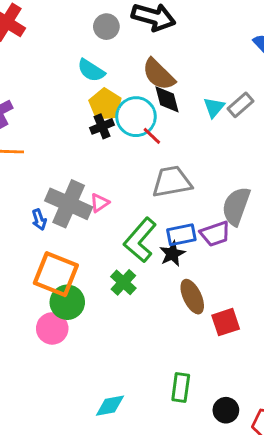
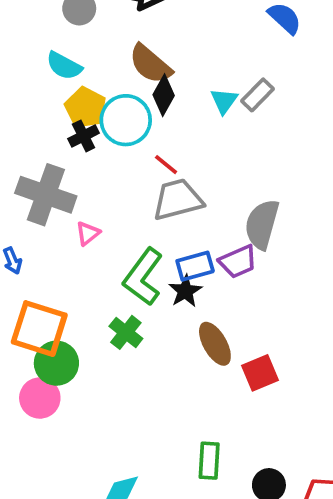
black diamond: (167, 99) -> (164, 95), turned 48
red line: (152, 136) -> (166, 165), moved
gray cross: (69, 204) -> (46, 195), moved

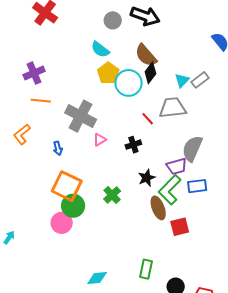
black cross: (83, 136) -> (133, 145), moved
red line: (166, 165) -> (148, 119), moved
gray trapezoid: (178, 200) -> (173, 108), moved
blue rectangle: (195, 266) -> (197, 186), moved
green L-shape: (143, 277) -> (170, 190), moved

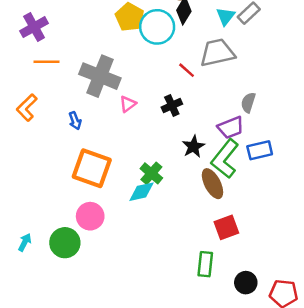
gray semicircle: (192, 149) -> (248, 103), size x0.6
green circle: (73, 206) -> (65, 243), moved
red square: (180, 227) -> (226, 227), moved
cyan diamond: (97, 278) -> (141, 192), moved

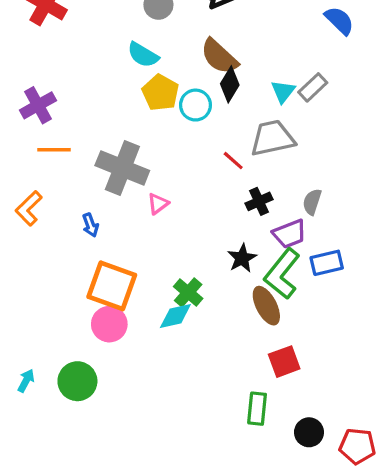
cyan circle: (157, 27) -> (195, 105), size x0.7
black cross: (172, 106) -> (259, 201), moved
pink circle: (90, 216) -> (109, 324), moved

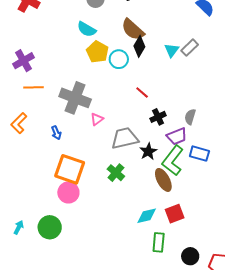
gray trapezoid: (272, 138) -> (125, 138), moved
blue rectangle: (327, 263) -> (199, 154), turned 30
cyan diamond: (175, 316) -> (147, 216), moved

